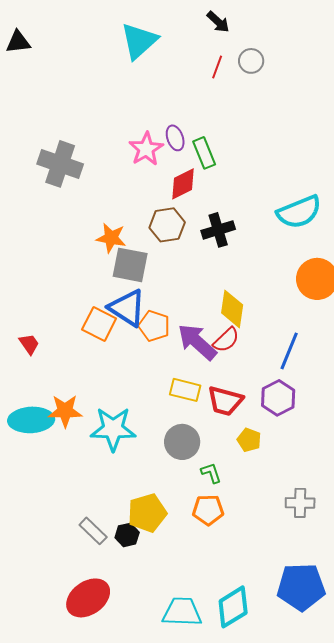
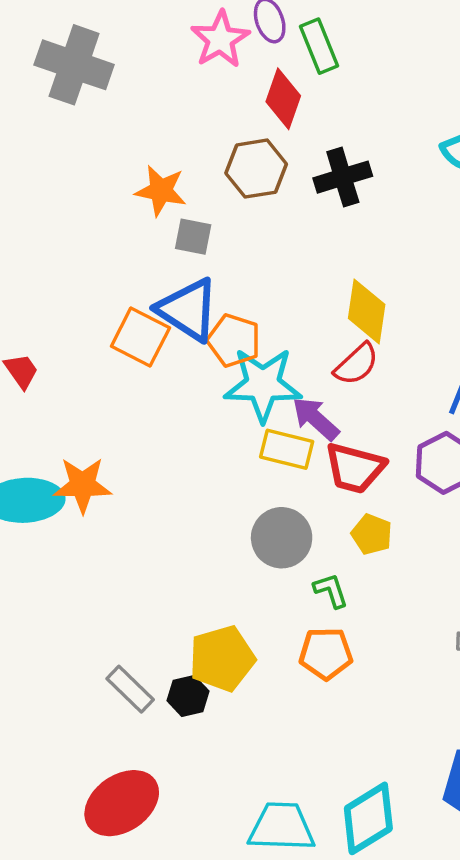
red diamond: (183, 184) -> (283, 99), turned -44
gray square: (130, 265) -> (193, 237), size x0.6
purple arrow: (197, 342) -> (316, 419), moved, size x0.7
cyan star: (113, 429) -> (263, 385), moved
yellow pentagon: (249, 440) -> (372, 534), moved

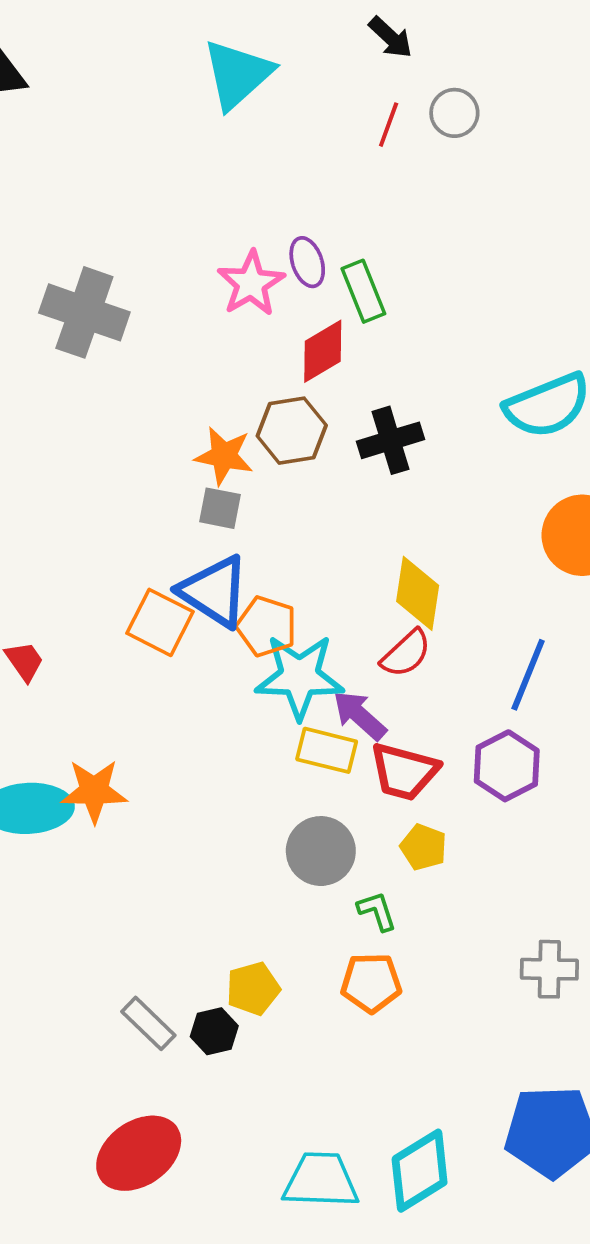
red diamond: (283, 99) -> (323, 351), turned 40
orange star: (161, 191) -> (224, 456), moved
yellow pentagon: (222, 659) -> (253, 989), size x0.7

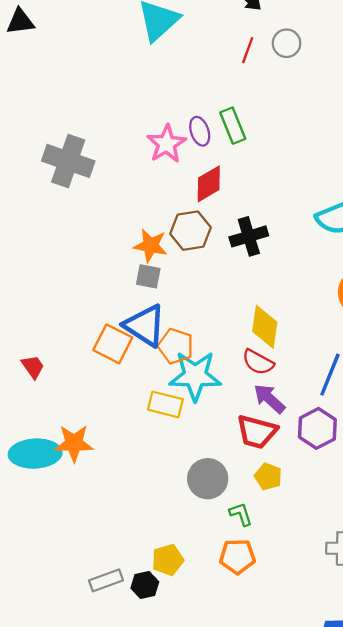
green rectangle: (363, 291) -> (233, 126), moved
red semicircle: (406, 653) -> (258, 362), turned 72
purple arrow: (360, 715) -> (269, 399), moved
yellow rectangle: (327, 750) -> (165, 404), moved
gray rectangle: (148, 1023) -> (106, 580), turned -64

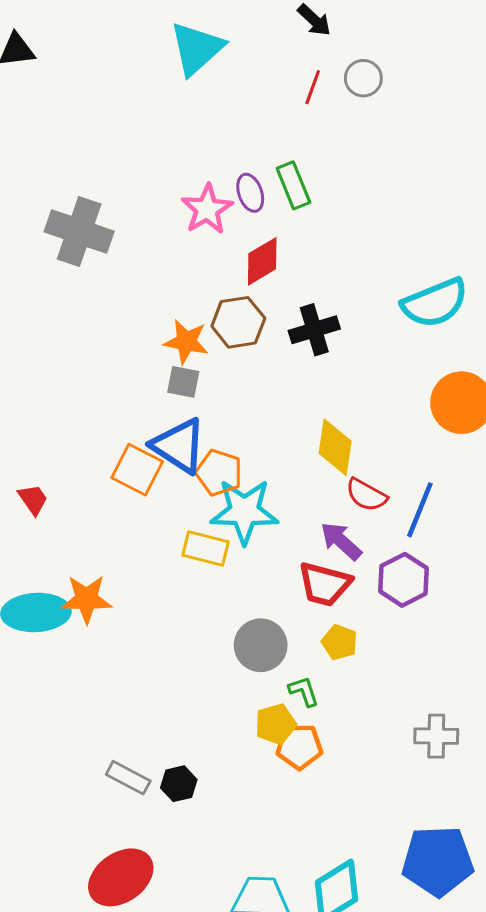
red semicircle: (258, 362) -> (366, 495), moved
yellow pentagon: (168, 560) -> (276, 724), moved
gray rectangle: (106, 580) -> (128, 778), turned 48

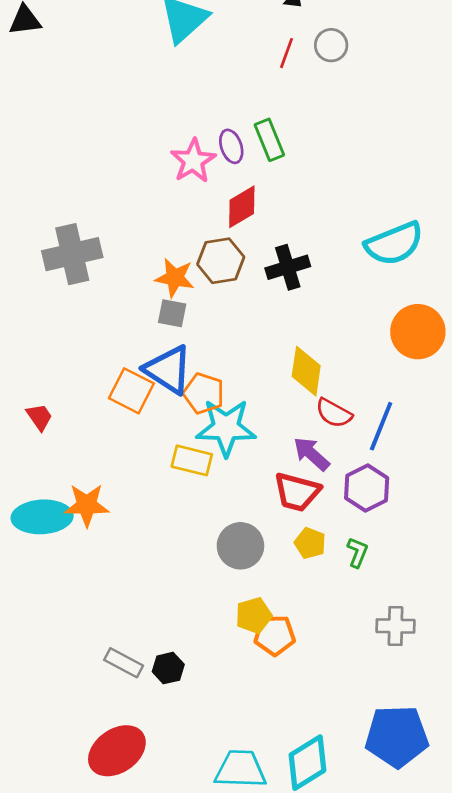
gray cross: (79, 232) -> (72, 254), moved, turned -32
green L-shape: (304, 691) -> (357, 552), moved, turned 40

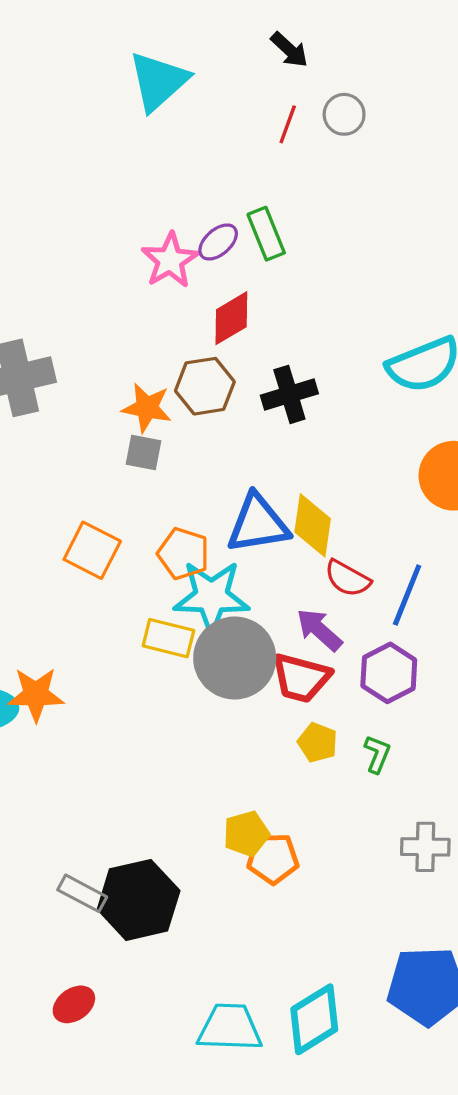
purple ellipse: (231, 146) -> (218, 242), turned 68
blue triangle: (168, 370) -> (258, 524), moved, turned -42
gray circle: (240, 546) -> (235, 658), moved, size x1.4
black hexagon: (168, 668) -> (139, 900), size x2.0
red ellipse: (117, 751) -> (74, 1004), size x0.6

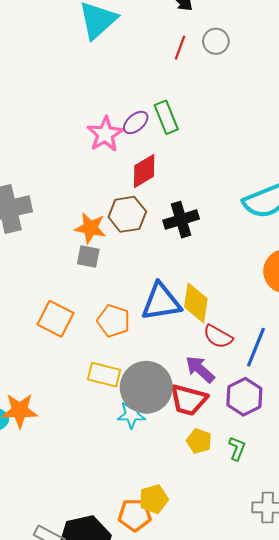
cyan star: (211, 597) -> (131, 415), moved, size x0.6
orange pentagon: (273, 859) -> (135, 515), moved

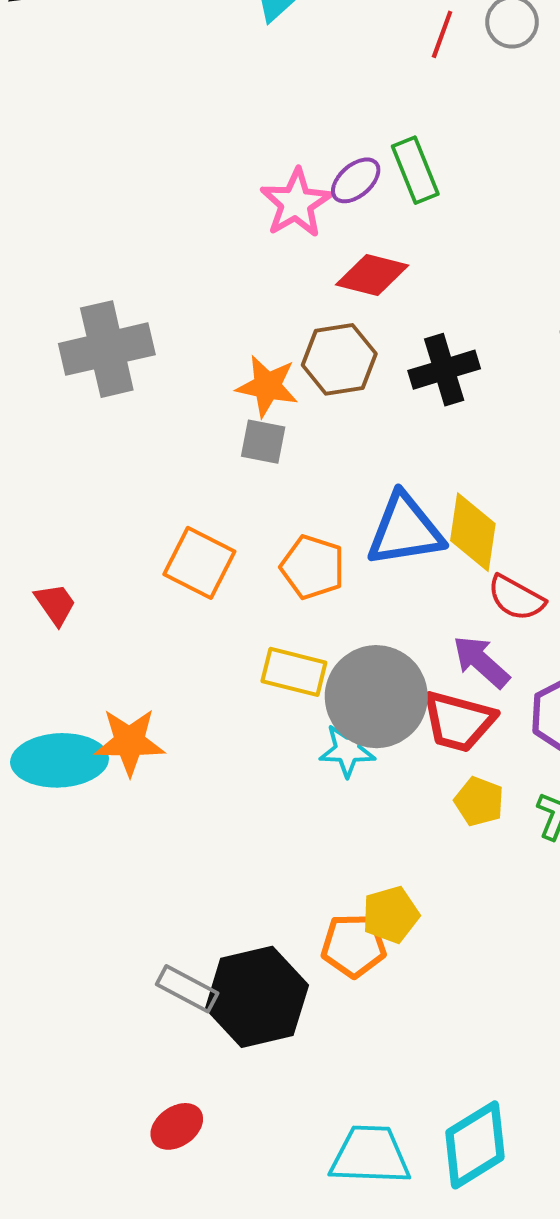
red diamond: (144, 171) -> (372, 275), turned 45

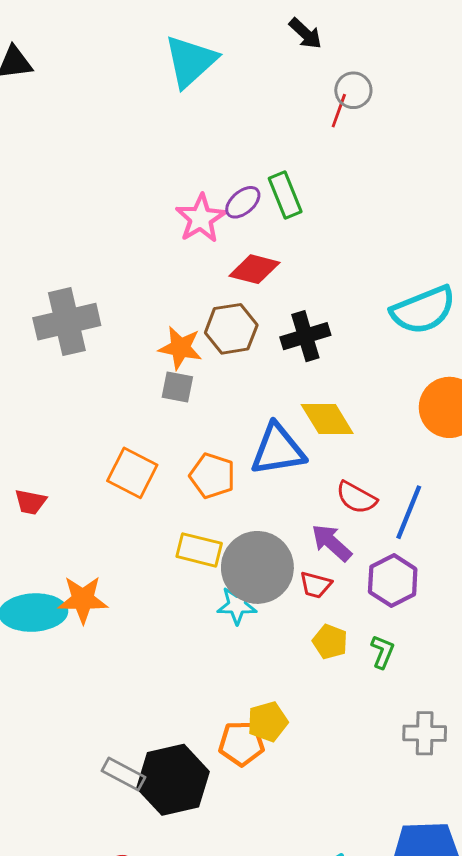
red line: (442, 34) -> (339, 111), moved
yellow diamond: (473, 532) -> (327, 419), moved, turned -40
red trapezoid: (55, 604) -> (30, 502), turned 136
red trapezoid: (459, 721) -> (316, 585), size x0.6

